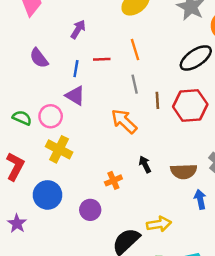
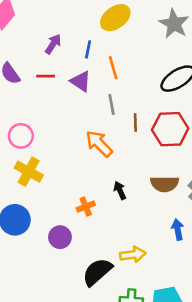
red line: (102, 59) -> (46, 76), moved
blue line: (76, 69) -> (88, 49), moved
purple triangle: (75, 96) -> (81, 81), moved
brown semicircle: (184, 171) -> (165, 184), moved

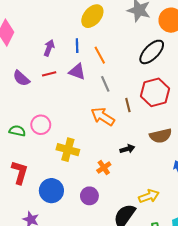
brown line: (135, 123) -> (128, 105), moved
yellow cross: (29, 172) -> (68, 150), moved
black arrow: (120, 190) -> (127, 149), turned 112

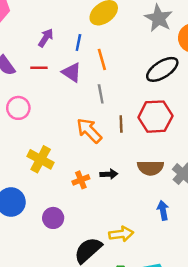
pink circle: (41, 125) -> (18, 108), moved
orange cross: (104, 168) -> (81, 180), moved

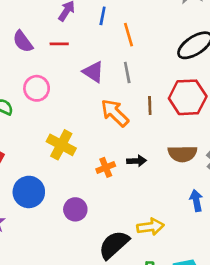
purple triangle: (72, 72) -> (93, 72), moved

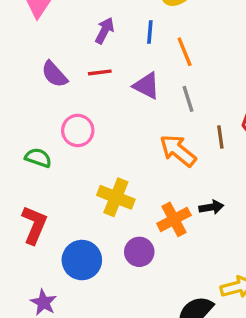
purple triangle: (93, 72) -> (146, 86), moved
orange cross: (106, 167) -> (174, 219), size x1.4
purple circle: (75, 209) -> (139, 252), moved

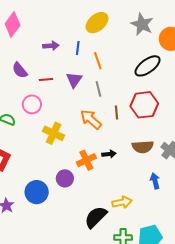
purple arrow: (105, 31) -> (51, 46), turned 56
red line: (100, 72) -> (46, 79), moved
purple triangle: (146, 86) -> (74, 80), turned 36
yellow cross: (116, 197) -> (54, 133), moved
blue circle: (82, 260) -> (37, 192), moved

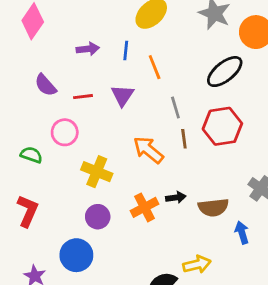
gray line: (98, 89) -> (175, 107), moved
brown semicircle: (143, 147) -> (213, 207), moved
purple circle: (65, 178) -> (98, 217), moved

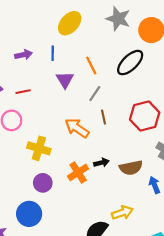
orange line: (155, 67) -> (91, 66), moved
purple triangle: (122, 95) -> (65, 80), moved
gray line: (175, 107) -> (95, 94), turned 56
red hexagon: (222, 126) -> (145, 116), moved

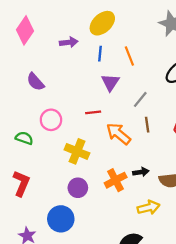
yellow ellipse: (70, 23) -> (102, 23), moved
purple arrow: (23, 55) -> (69, 42), moved
orange line: (91, 66) -> (129, 56), moved
red line: (23, 92) -> (93, 112), moved
yellow arrow: (122, 213) -> (149, 207), moved

